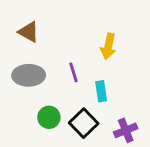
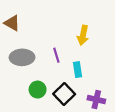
brown triangle: (29, 32) -> (12, 23), moved
purple cross: (126, 130) -> (96, 100), turned 35

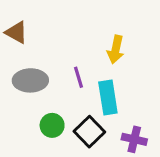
cyan rectangle: (77, 70) -> (108, 97), size x1.5

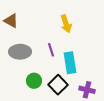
yellow arrow: (116, 49) -> (66, 24), moved, turned -30

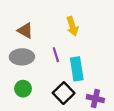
brown triangle: (11, 21) -> (25, 31), moved
green circle: (34, 81) -> (23, 89), moved

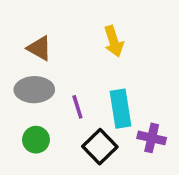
purple line: (56, 55) -> (77, 107), moved
purple cross: (95, 99) -> (152, 138), moved

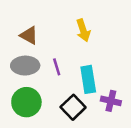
purple line: (77, 107) -> (57, 67), moved
green circle: (36, 140) -> (26, 102), size x1.5

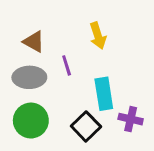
purple line: (57, 67) -> (67, 65), moved

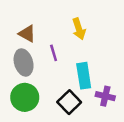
gray ellipse: (29, 77) -> (24, 62), turned 75

